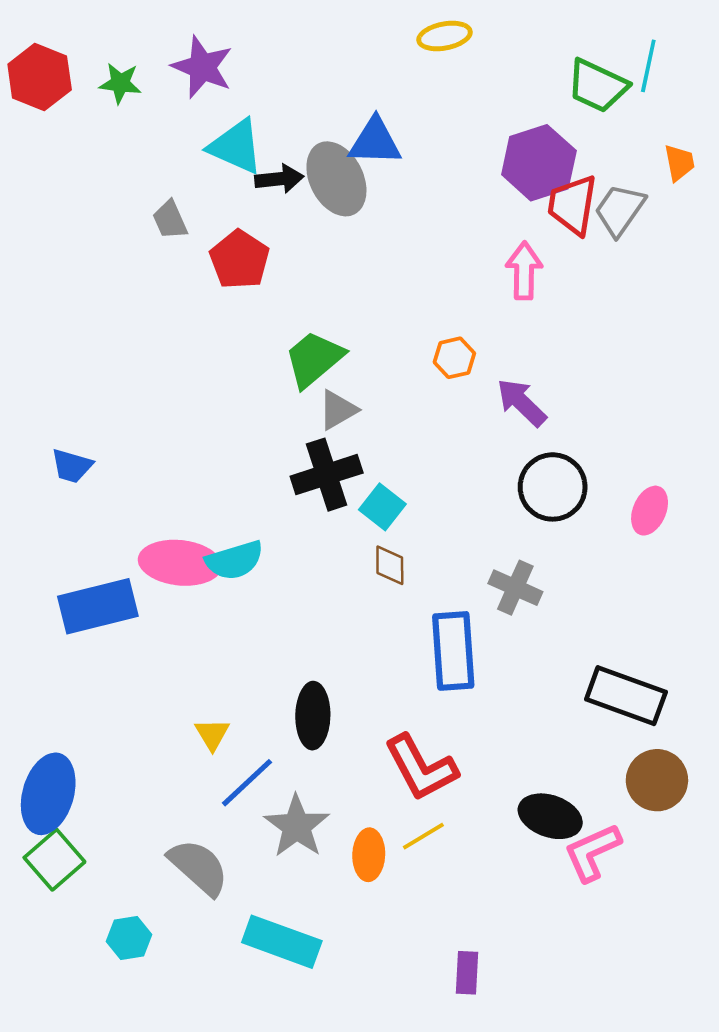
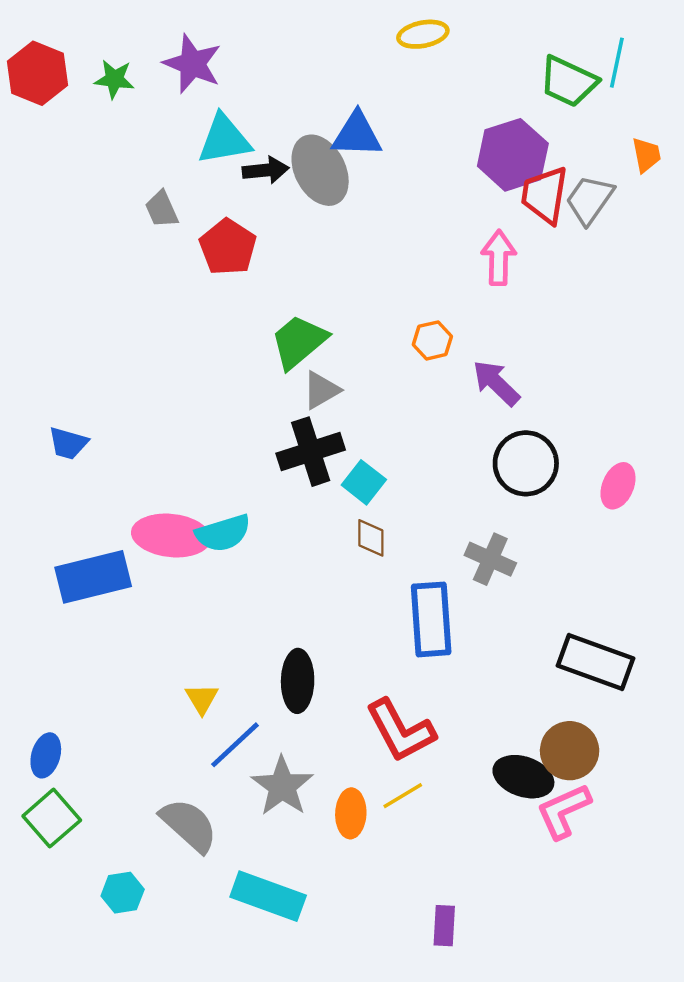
cyan triangle: (236, 147) -> (224, 139), turned -34
brown circle: (657, 780) -> (570, 751), moved
blue ellipse: (48, 794) -> (46, 755), size x0.6

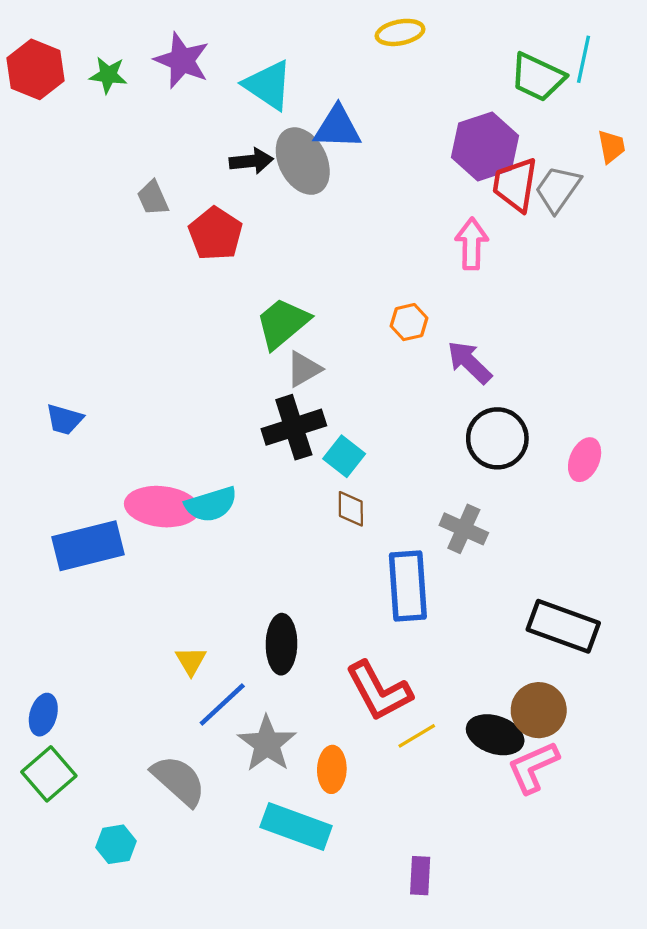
cyan triangle: (224, 139) -> (268, 85), moved, turned 44
yellow line: (403, 796) -> (417, 736), moved
cyan rectangle: (268, 896) -> (296, 826), moved

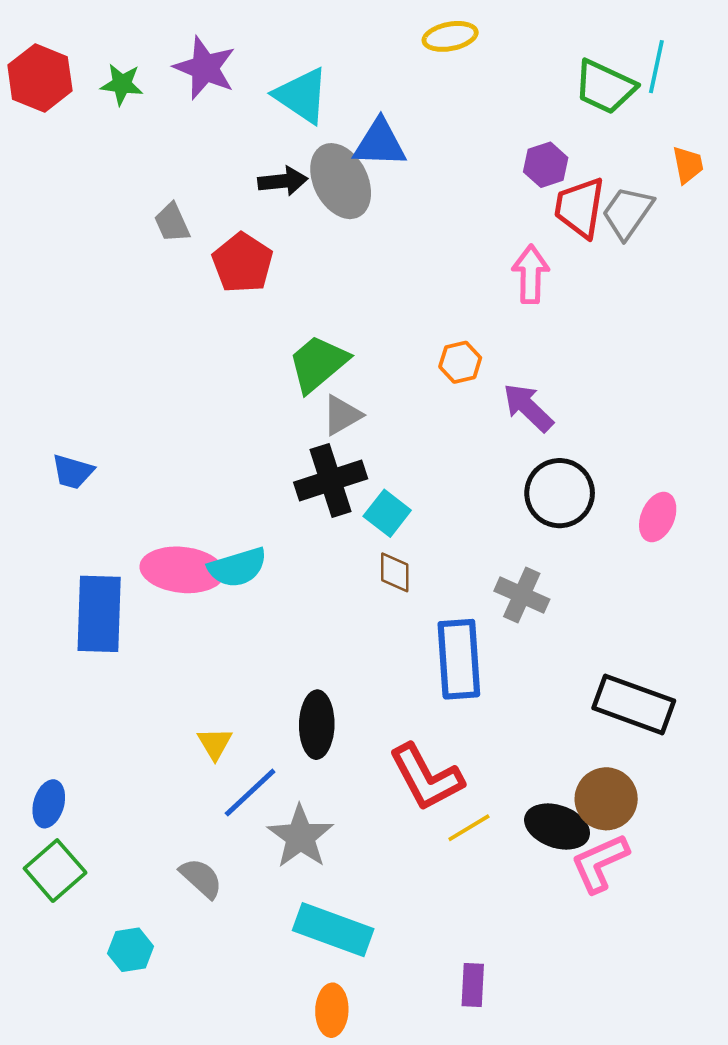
purple hexagon: (485, 147) -> (546, 165), size x0.6
blue rectangle: (88, 546) -> (99, 614), turned -74
orange ellipse: (332, 769) -> (332, 1010), moved
gray semicircle: (179, 781) -> (201, 878), size x0.7

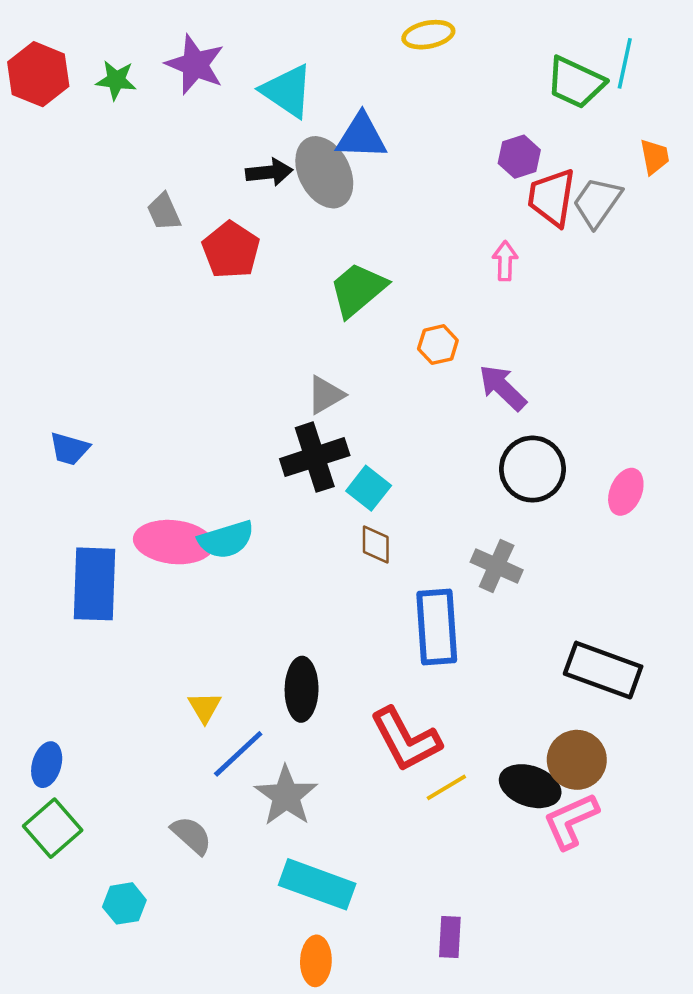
pink arrow: (531, 274) -> (505, 261), size x0.7
green trapezoid: (318, 364) -> (358, 290), moved

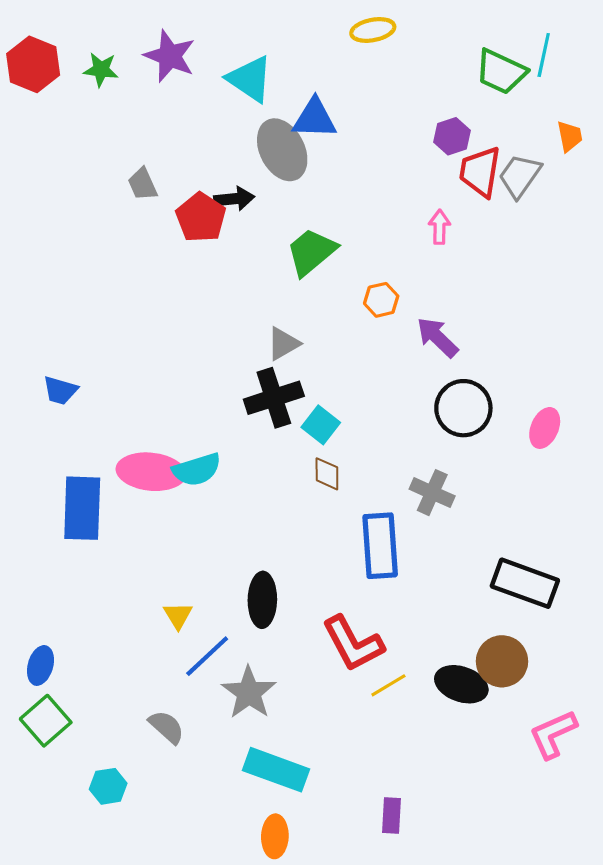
black arrow: (269, 172) -> (234, 199), moved
pink L-shape: (571, 821) -> (553, 734), moved

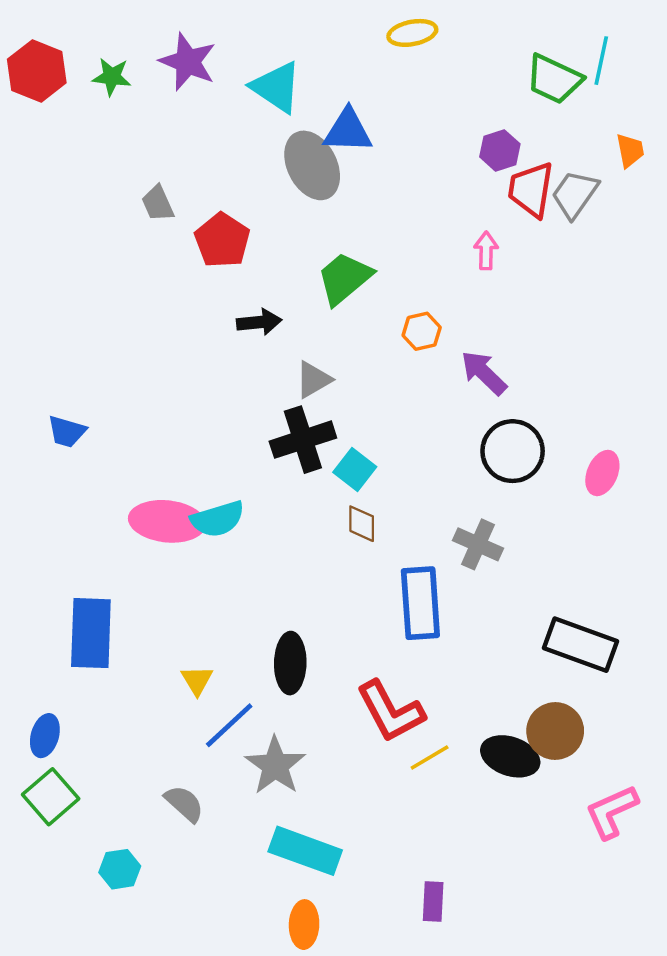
black arrow: (234, 199) -> (259, 322), moved
blue rectangle: (82, 508) -> (91, 633), moved

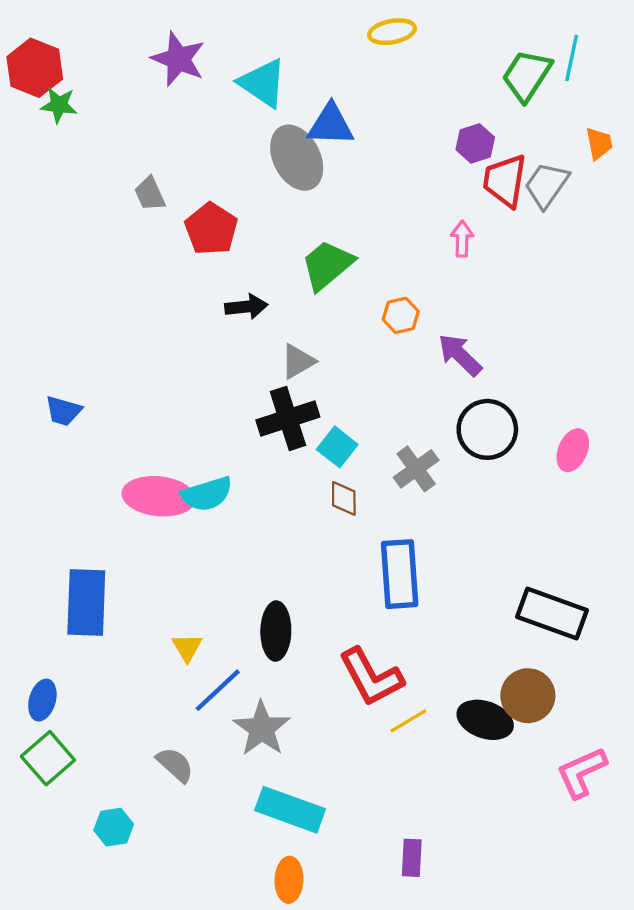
green star: (112, 77) -> (59, 105), moved
green trapezoid: (554, 79) -> (527, 75), turned 98
gray cross: (478, 544) -> (416, 469), moved, turned 30

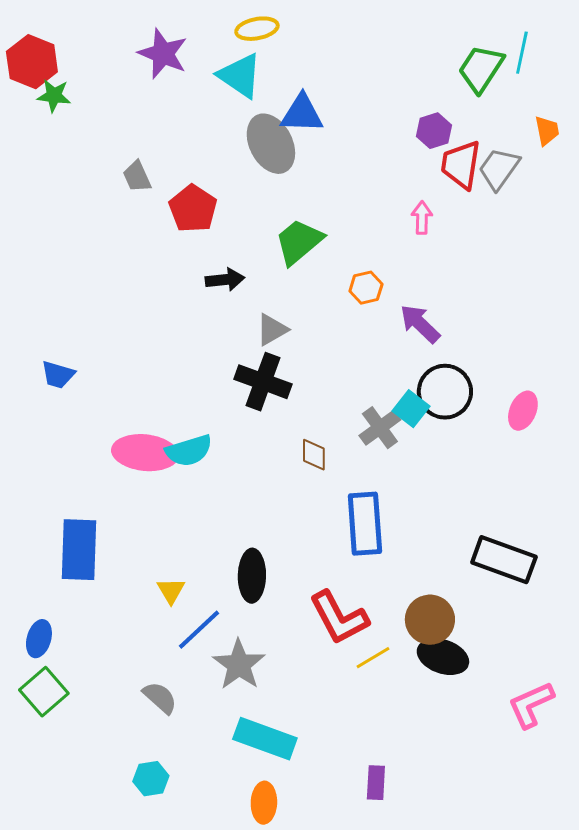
yellow ellipse: (392, 32) -> (257, 29), moved
black cross: (288, 418) -> (263, 382), turned 38
cyan square: (337, 447) -> (411, 409), moved
brown circle: (528, 696) -> (430, 620), moved
cyan hexagon: (114, 827) -> (151, 779), moved

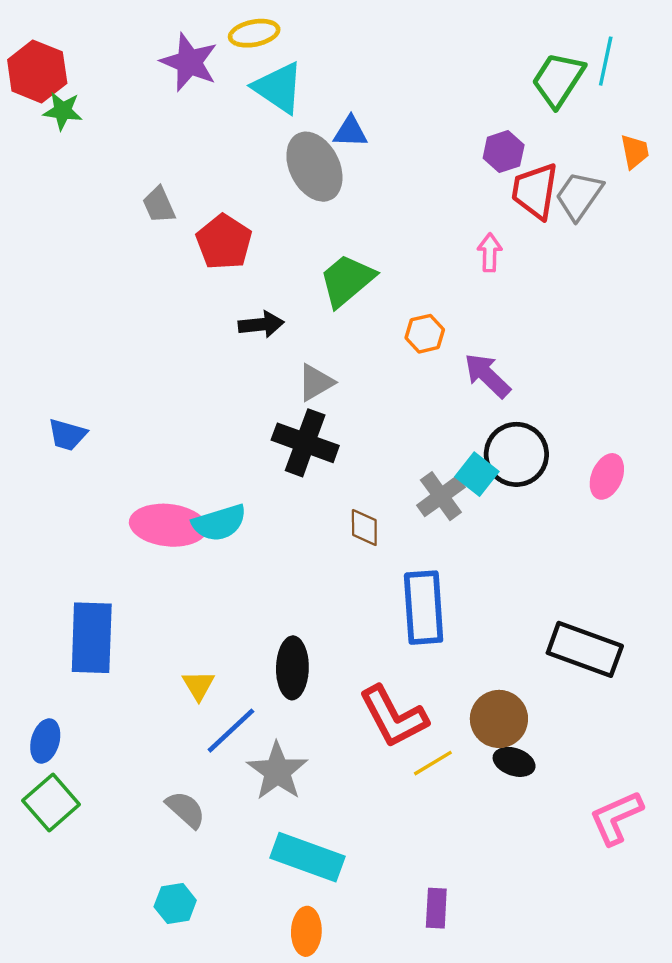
yellow ellipse: (257, 29) -> (254, 33), moved
blue triangle: (302, 114) -> (350, 132), size x0.7
black ellipse: (443, 657) -> (514, 762), size x0.7

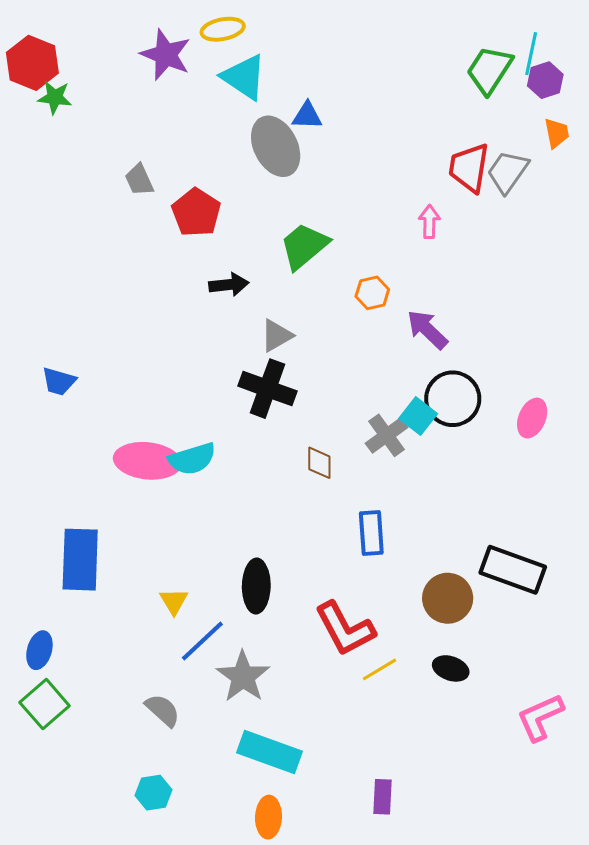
purple hexagon: (504, 152) -> (545, 80), moved
blue rectangle: (424, 608) -> (371, 533), size x0.7
brown circle: (499, 719) -> (448, 598), moved

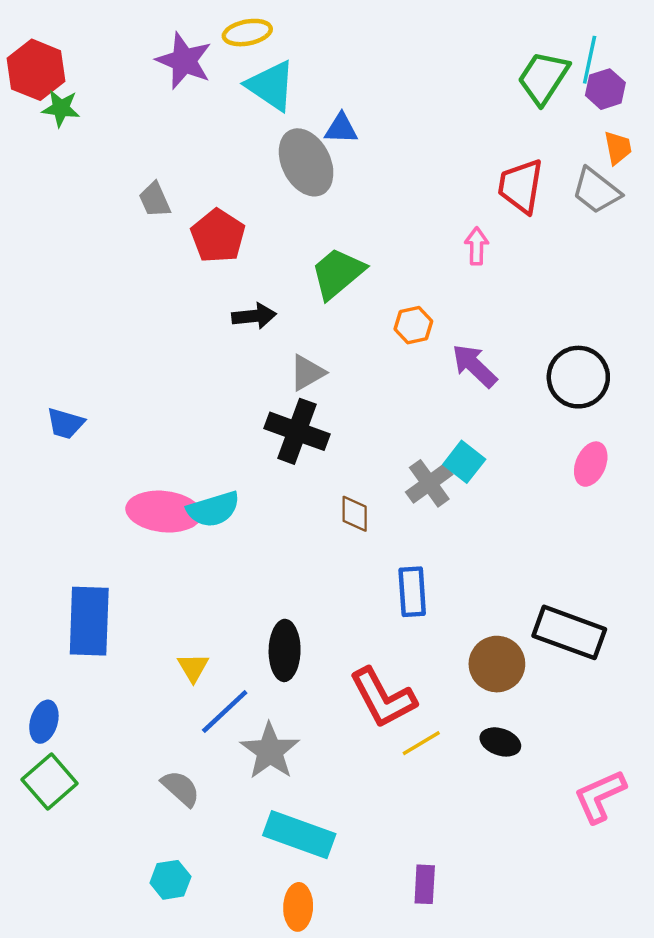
gray trapezoid: (508, 172) -> (596, 191), moved, turned -87
black circle: (453, 399) -> (578, 377), moved

